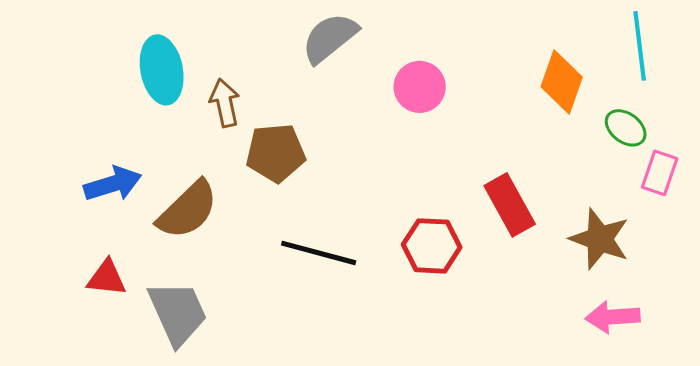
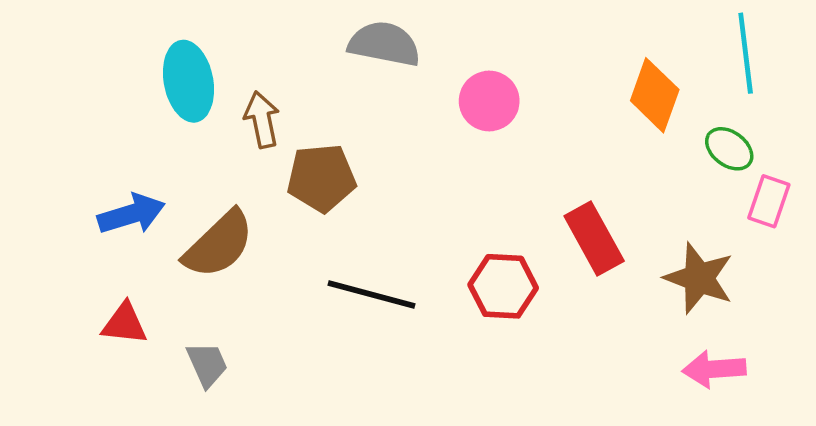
gray semicircle: (330, 38) -> (384, 44), turned 50
gray trapezoid: (178, 313) -> (207, 364), size x0.6

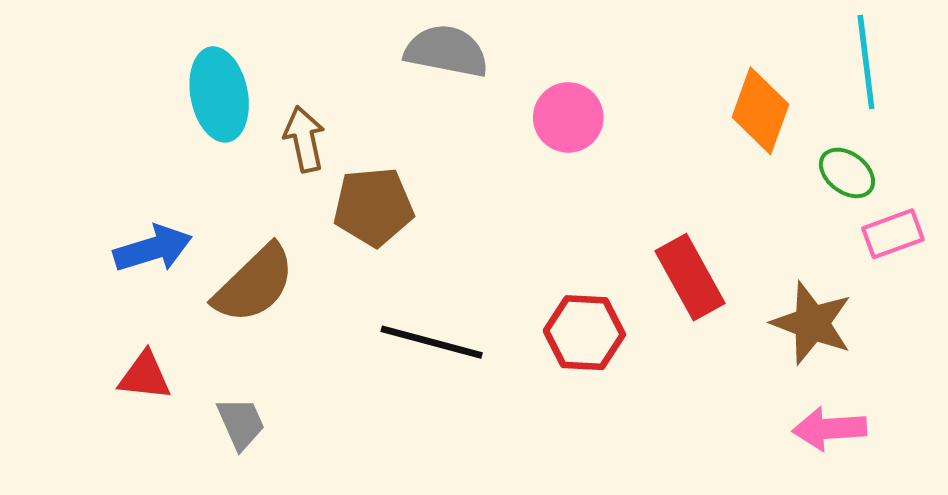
pink rectangle: (769, 201) -> (893, 234), turned 51

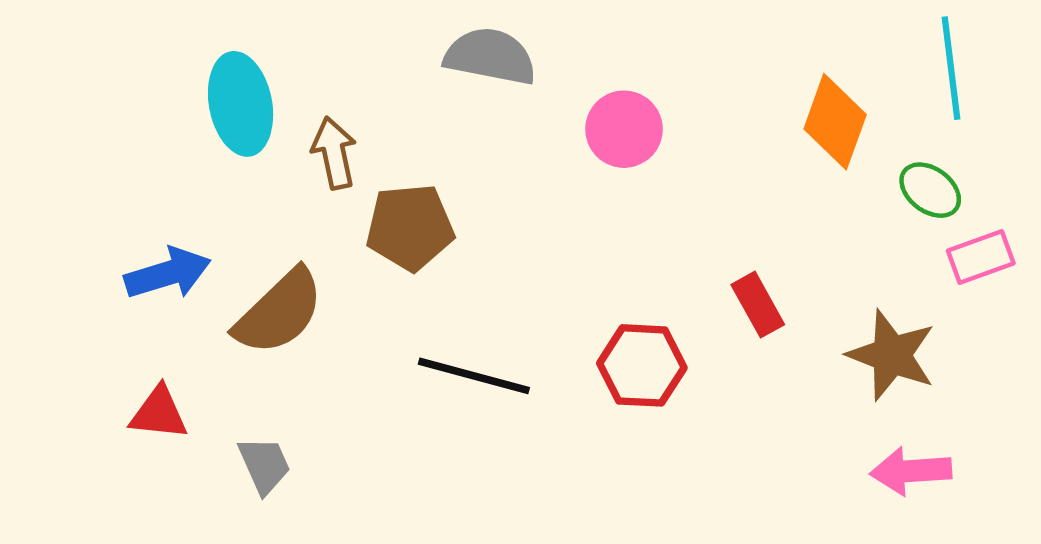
red rectangle: (690, 277) -> (758, 305), size x0.7

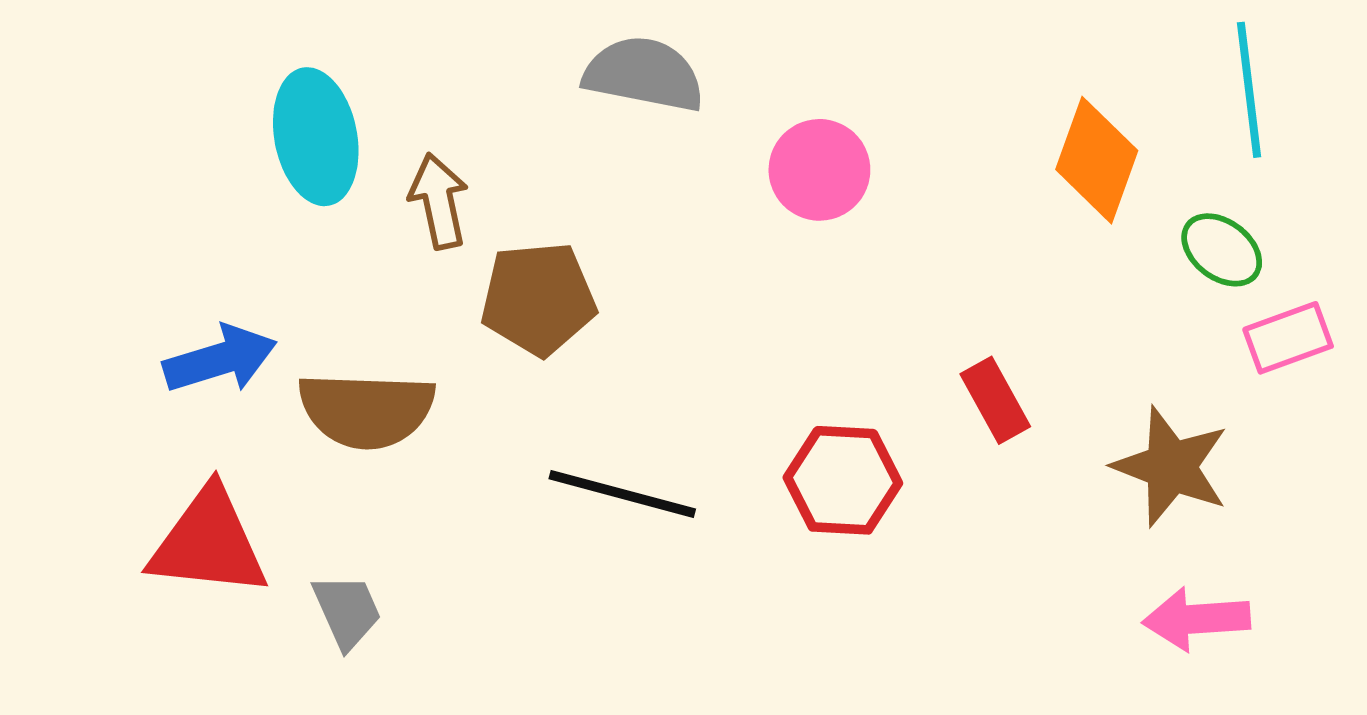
brown semicircle: (279, 312) -> (366, 410), turned 46
red triangle: (159, 413) -> (208, 543), size x1.6

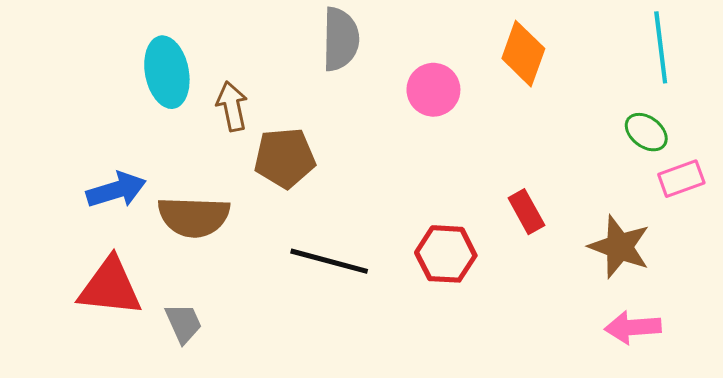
gray semicircle: (644, 74) -> (340, 39), turned 80
orange diamond: (1097, 160) -> (523, 54), moved

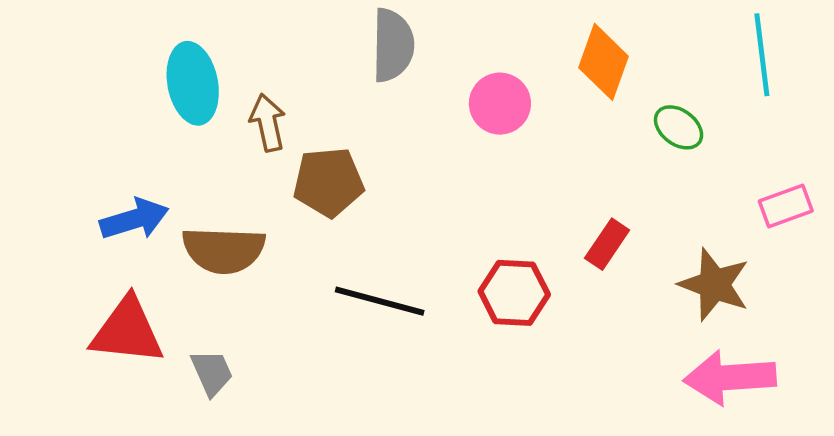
green ellipse: (646, 132) -> (679, 127), moved
red rectangle: (526, 212) -> (607, 244), turned 63
pink arrow: (633, 327) -> (730, 377), size x1.4

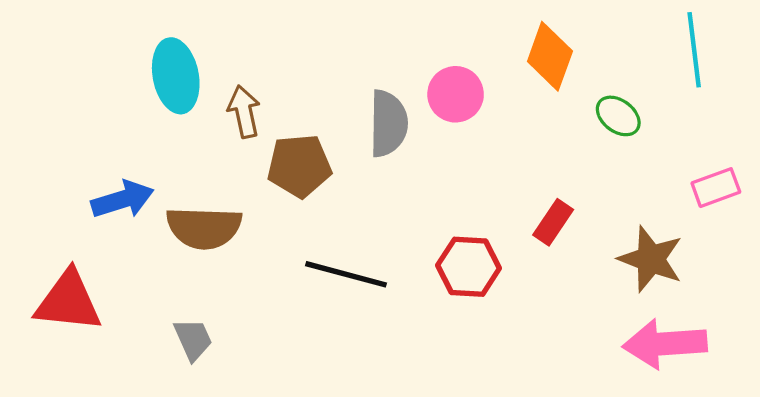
gray semicircle: (393, 45) -> (388, 124), moved
red triangle: (127, 331) -> (68, 301), moved

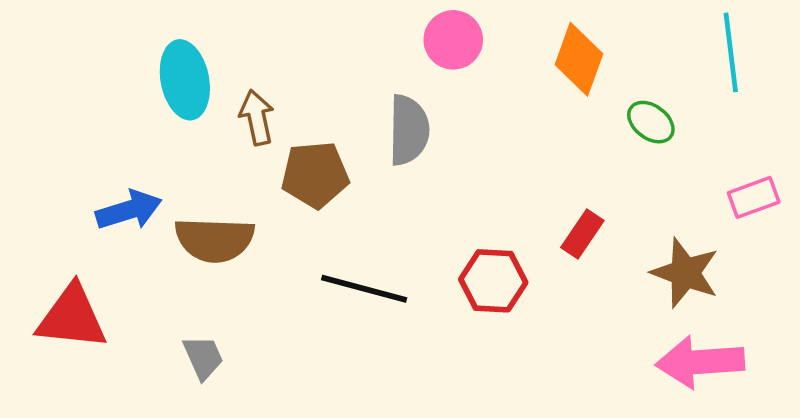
pink circle: (456, 94) -> (453, 40), moved

